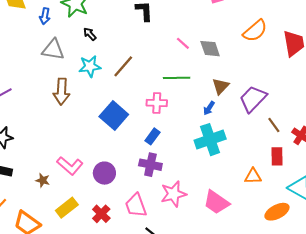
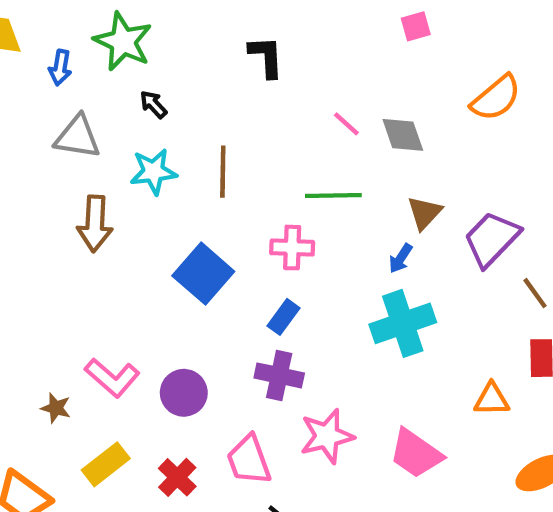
brown line: (123, 66) -> (223, 172), turned -40

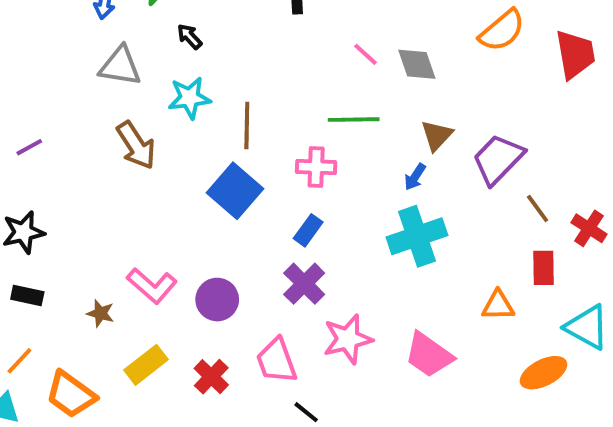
brown line: (223, 172) -> (247, 125), moved
brown arrow: (95, 224) -> (136, 145), turned -36
purple cross: (279, 375) -> (304, 284), turned 33

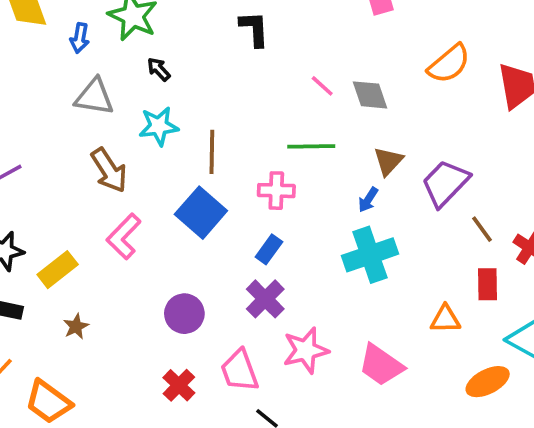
pink L-shape: (152, 286) -> (124, 236), moved, turned 93
brown star: (101, 313) -> (76, 326), turned 30
yellow rectangle: (146, 365) -> (58, 270), moved

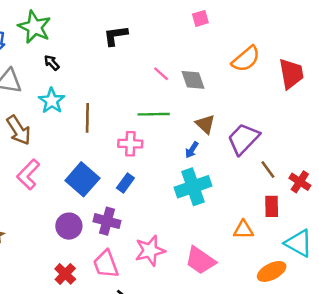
black L-shape: (254, 29) -> (116, 36), turned -95
cyan star: (159, 126) -> (52, 101), turned -30
brown triangle: (388, 161) -> (205, 124), turned -30
blue square: (201, 213) -> (82, 179), moved
purple cross: (265, 299) -> (107, 221), moved, turned -30

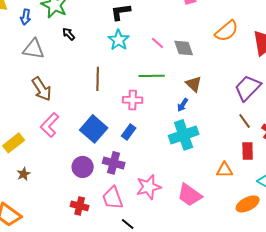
cyan star: (52, 101) -> (119, 40), moved
purple trapezoid: (243, 139) -> (248, 88), moved
red cross: (65, 274) -> (80, 206), turned -30

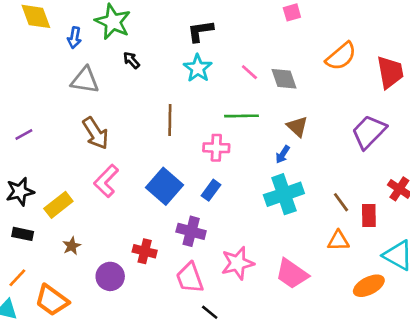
brown line: (245, 121) -> (341, 202), moved
purple circle: (83, 167) -> (110, 276), moved
red cross: (80, 206) -> (145, 251), moved

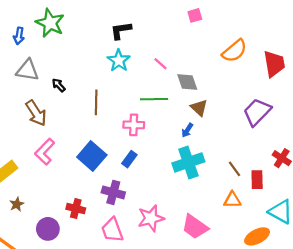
black arrow: (131, 60) -> (59, 85), moved
gray diamond: (284, 79) -> (187, 82), moved

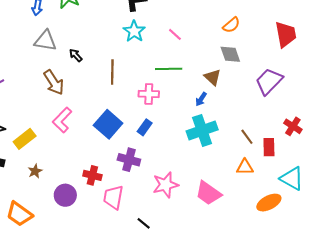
orange semicircle: (235, 51) -> (231, 25), moved, size x0.7
gray diamond: (187, 82) -> (230, 54), moved
pink trapezoid: (112, 230) -> (113, 197), moved, turned 30

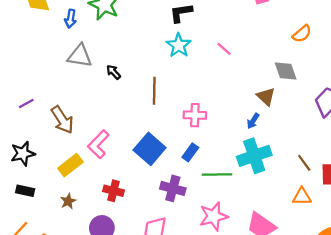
orange semicircle: (231, 25) -> (302, 34), moved
green line: (169, 69) -> (217, 174), moved
brown arrow: (54, 82) -> (62, 120), moved
yellow rectangle: (25, 139) -> (70, 165), moved
red cross: (92, 175) -> (114, 191), moved

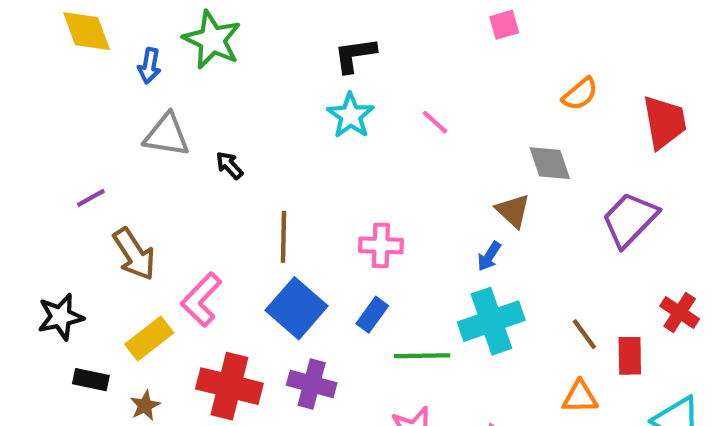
brown line: (154, 91) -> (284, 237), moved
purple line: (26, 104) -> (91, 198), moved
purple cross: (173, 188) -> (312, 384), moved
black rectangle: (25, 191) -> (91, 380), moved
red cross: (114, 191) -> (229, 386), size x1.6

